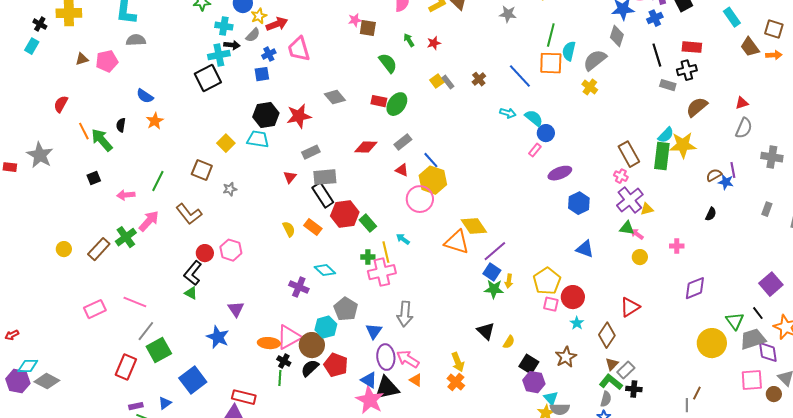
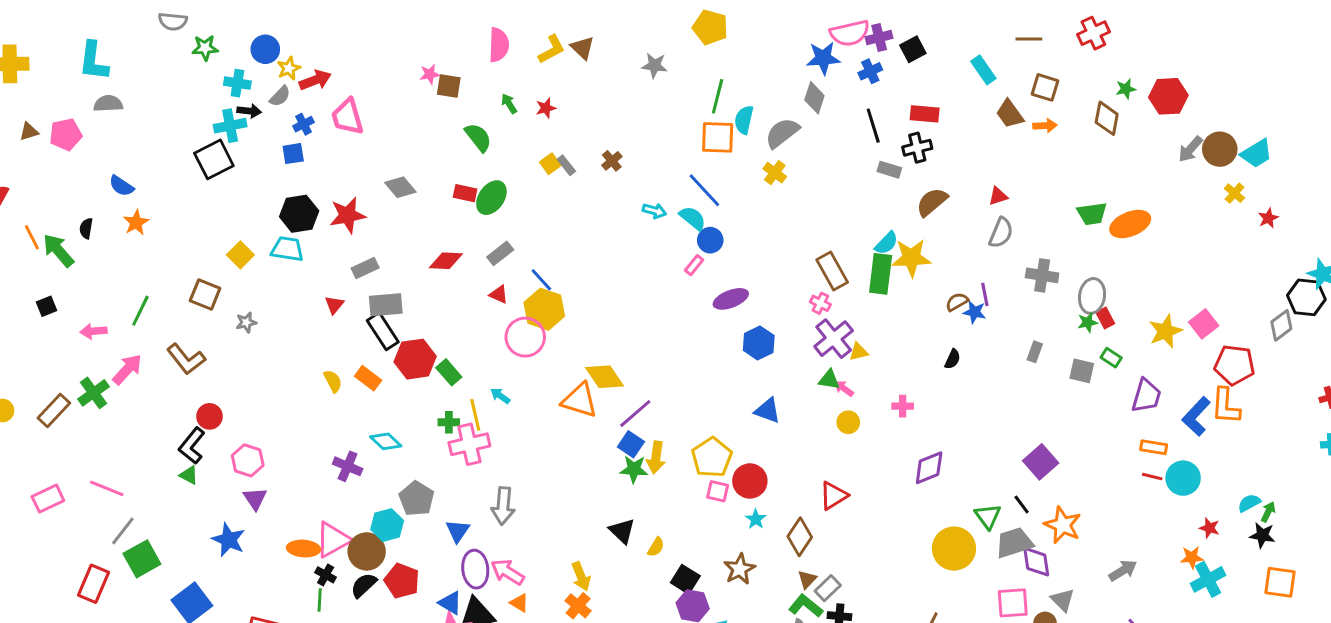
blue line: (520, 76) -> (704, 190), moved
pink hexagon: (231, 250) -> (248, 460), moved
yellow arrow: (509, 281) -> (656, 457), size x1.5

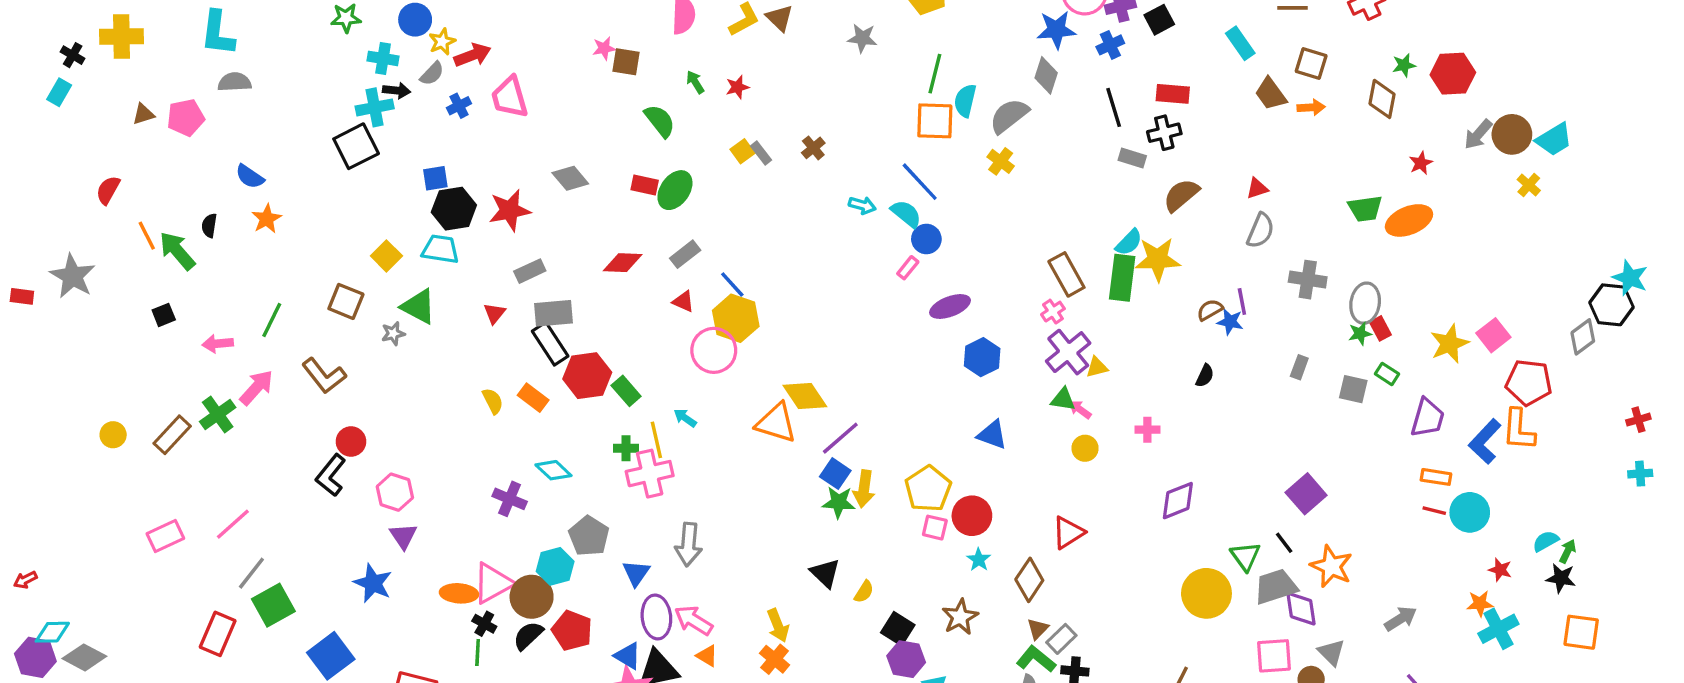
blue square: (293, 154) -> (435, 178), moved
red star: (1268, 218) -> (1421, 163), moved
pink cross: (820, 303) -> (1053, 312), turned 30
green triangle: (189, 475) -> (418, 307), moved, size x1.6
pink line: (107, 488) -> (233, 524), turned -64

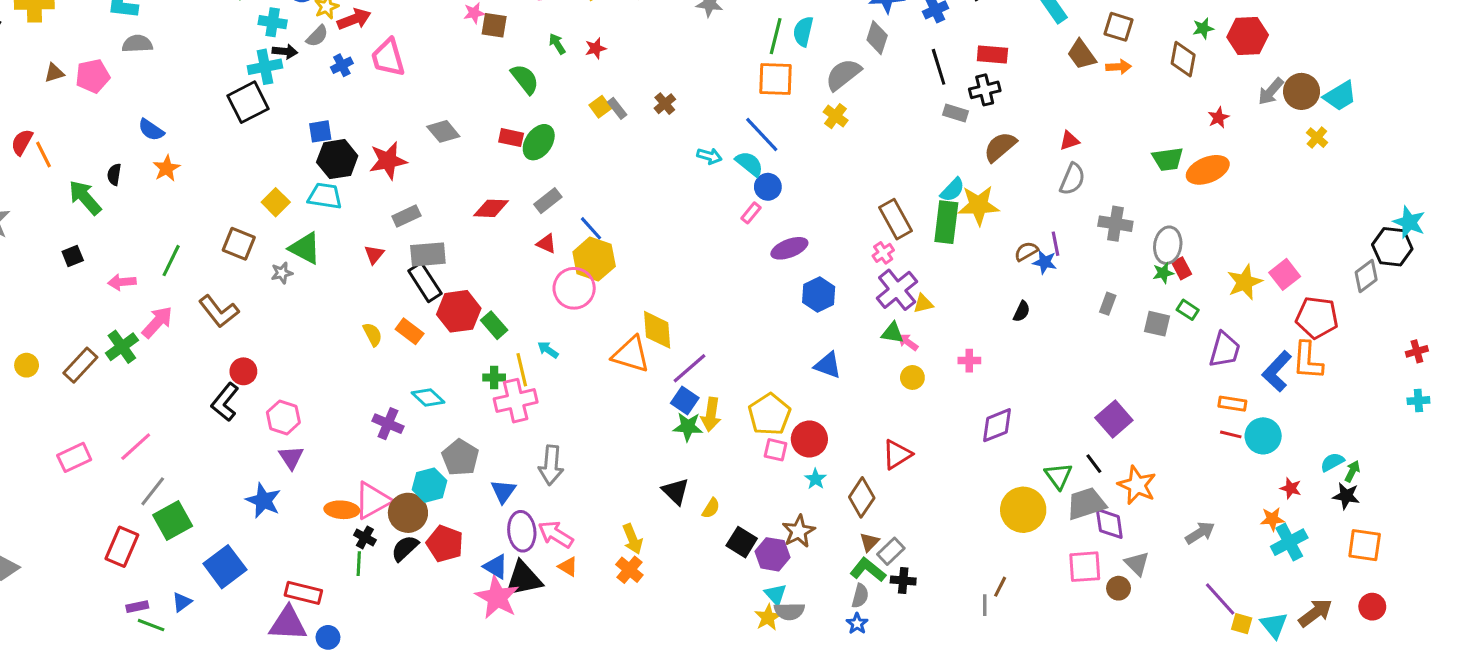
cyan semicircle: (965, 101) -> (803, 31), moved
orange line: (147, 236) -> (43, 154), moved
yellow diamond: (805, 396) -> (657, 330), turned 30
purple hexagon: (906, 659) -> (772, 554), moved

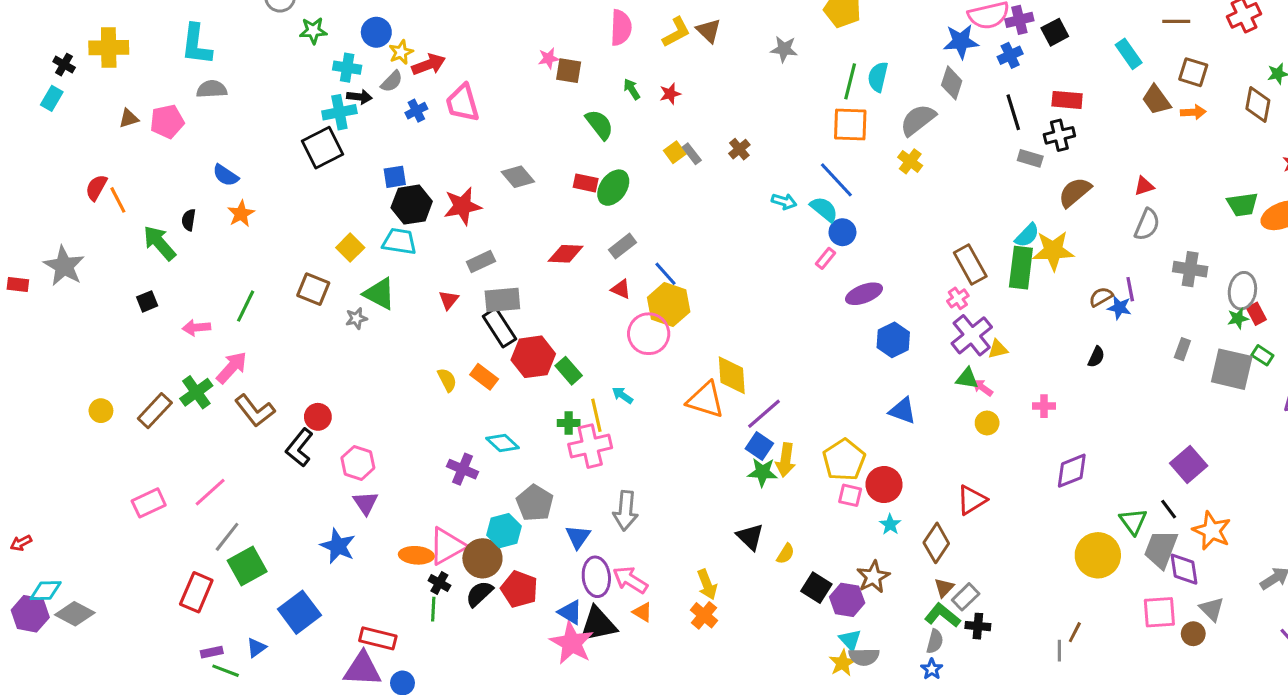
brown L-shape: (219, 311) -> (255, 411), moved
gray square: (1157, 324) -> (1232, 369), size x1.6
gray trapezoid: (1086, 504) -> (1161, 549), turned -51

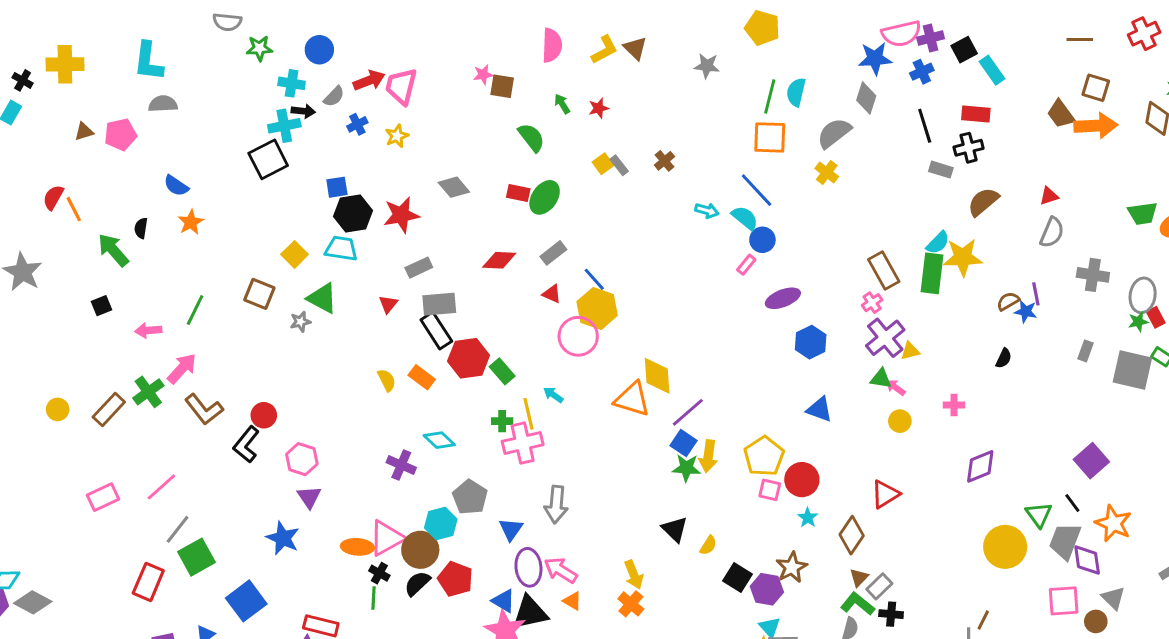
yellow star: (401, 52) -> (397, 136), moved
cyan rectangle: (1129, 54) -> (992, 70), moved
pink trapezoid: (462, 103) -> (401, 86), moved, turned 30
orange arrow: (1193, 112) -> (1096, 126), size x1.8

